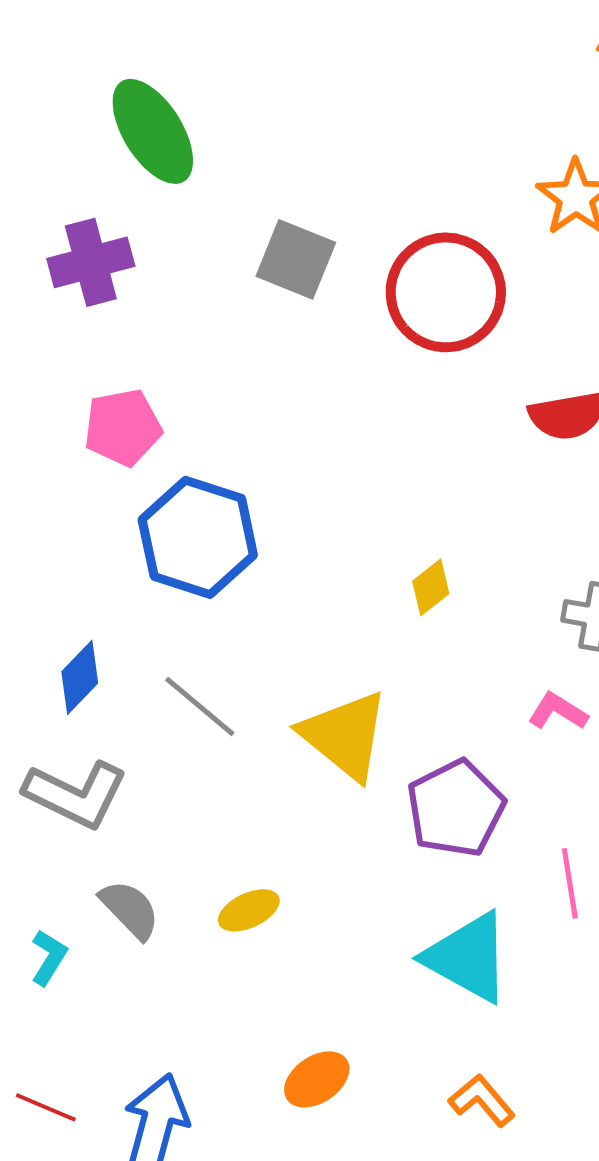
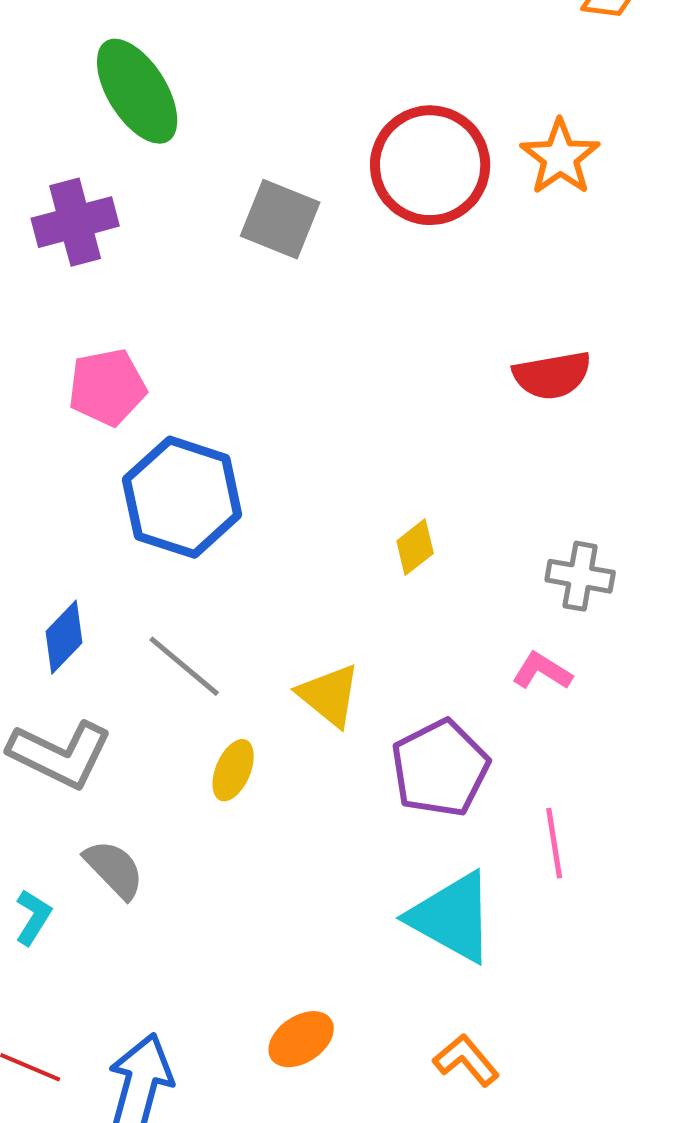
red circle: (446, 292) -> (430, 165), moved
yellow triangle: (345, 735) -> (329, 695), size x0.7
yellow ellipse: (249, 910) -> (233, 770), moved, turned -42

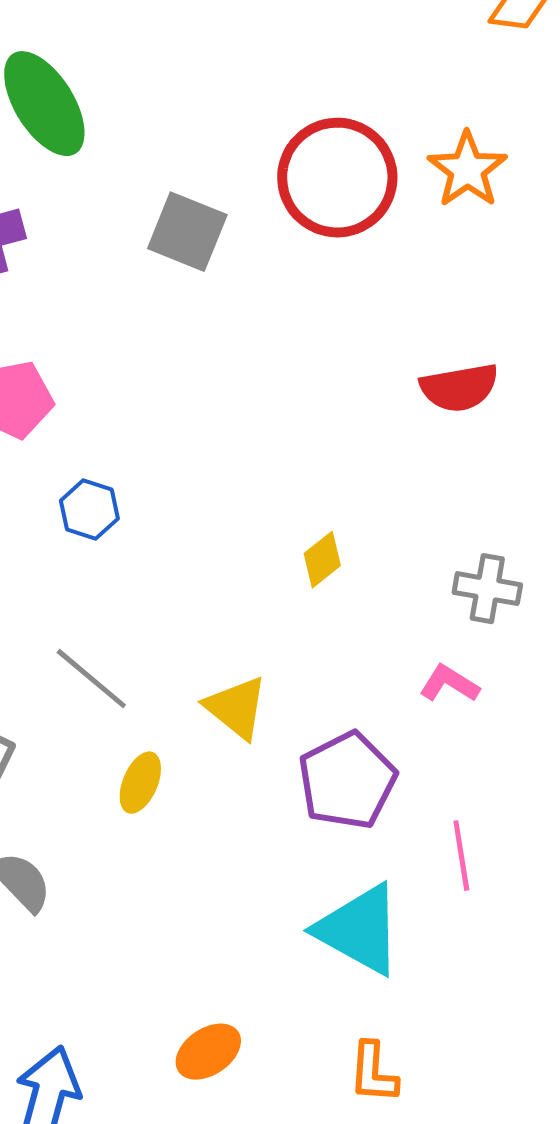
blue hexagon: (182, 497) -> (89, 510), size x0.5
orange L-shape: (466, 1060) -> (373, 1073), turned -136

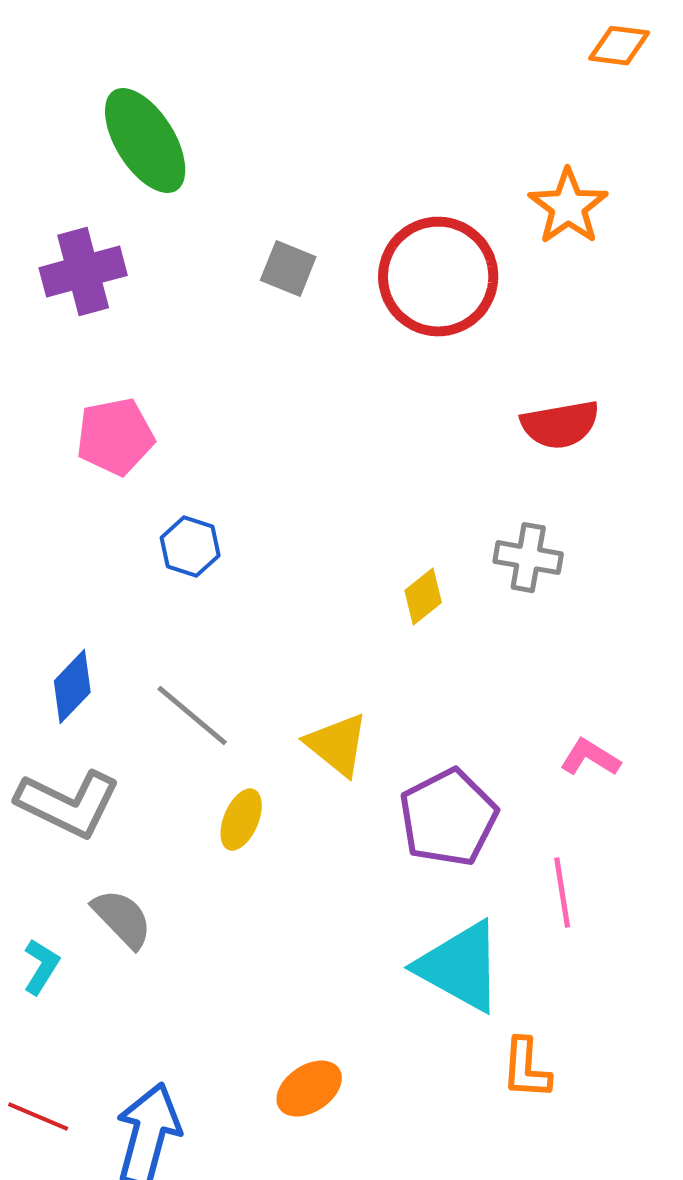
red circle: (337, 178) -> (438, 277), moved
gray square: (187, 232) -> (288, 269), size x0.7
gray cross: (487, 589) -> (528, 558), moved
pink L-shape: (449, 684) -> (590, 758), moved
orange L-shape: (373, 1073) -> (526, 1069), moved

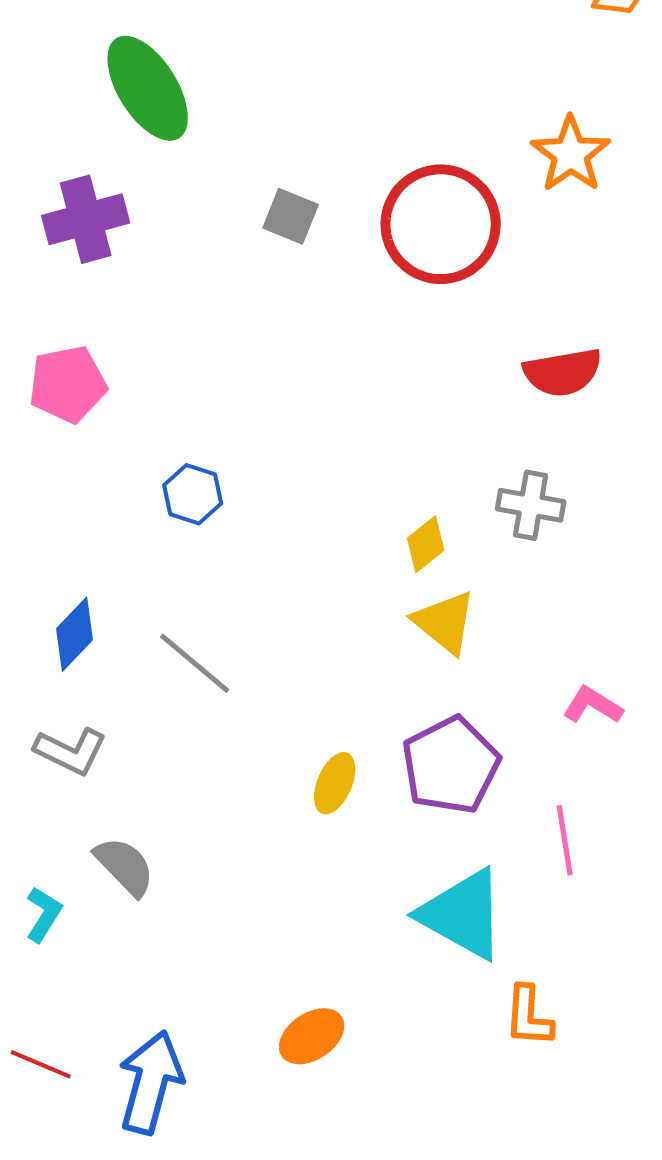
pink pentagon: (115, 437) -> (68, 384), moved
yellow triangle: (337, 745) -> (445, 622), moved
gray L-shape: (68, 804) -> (71, 751), size x0.7
yellow ellipse: (241, 820) -> (335, 783), moved

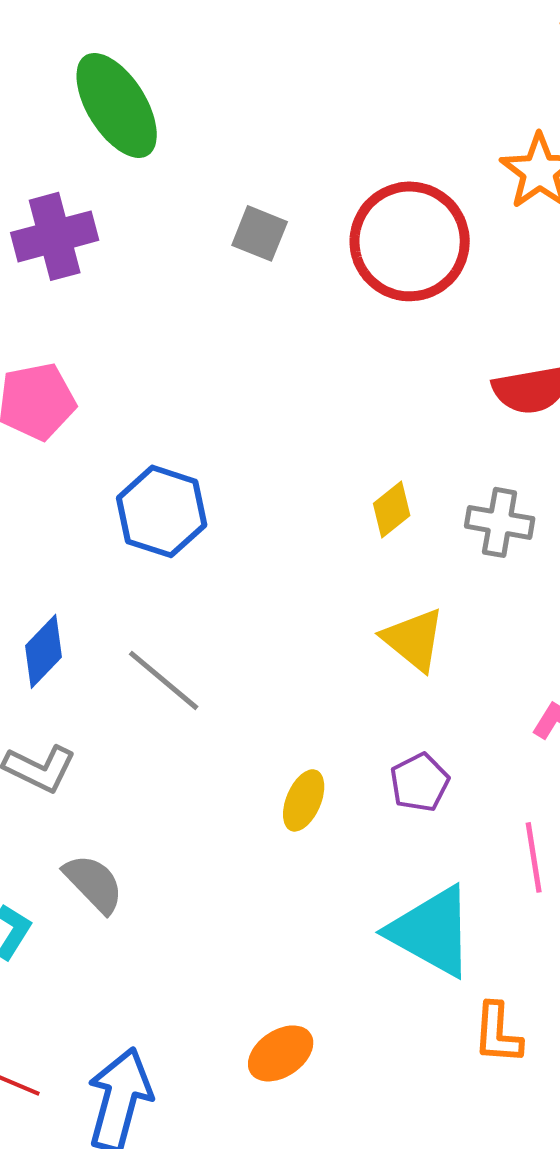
blue hexagon: (193, 494) -> (162, 511), size x1.5
yellow diamond: (426, 544) -> (392, 509), moved
purple pentagon: (451, 765) -> (420, 782), size x0.6

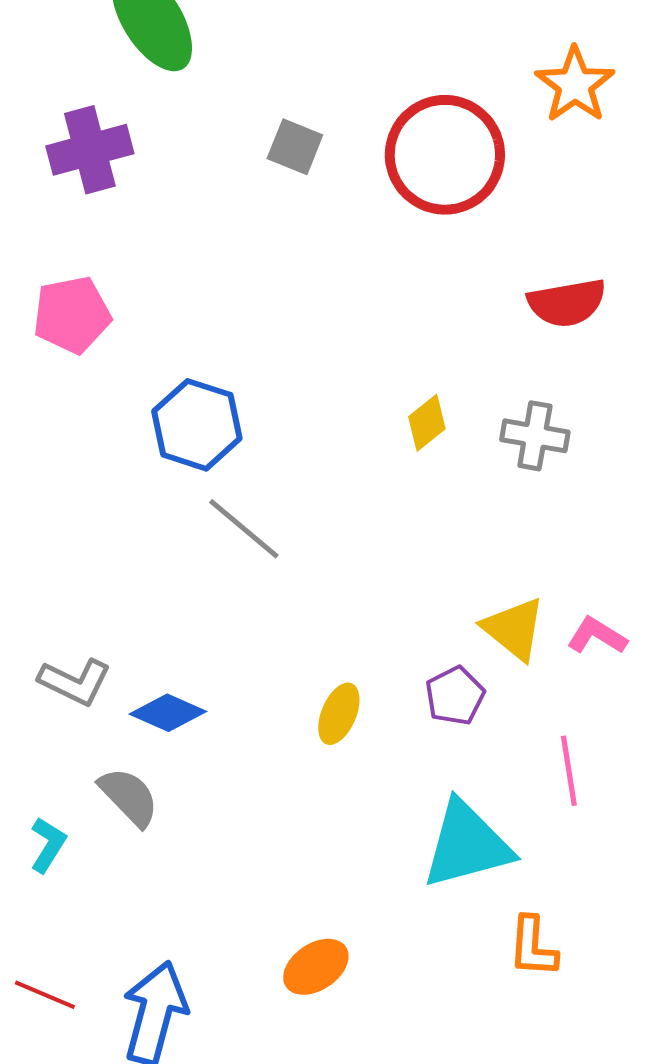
yellow triangle: (414, 639) -> (514, 629), moved
blue diamond: (44, 651) -> (168, 713), moved, turned 70
gray line: (164, 680) -> (244, 529), moved
cyan triangle: (432, 931) -> (467, 845), turned -44

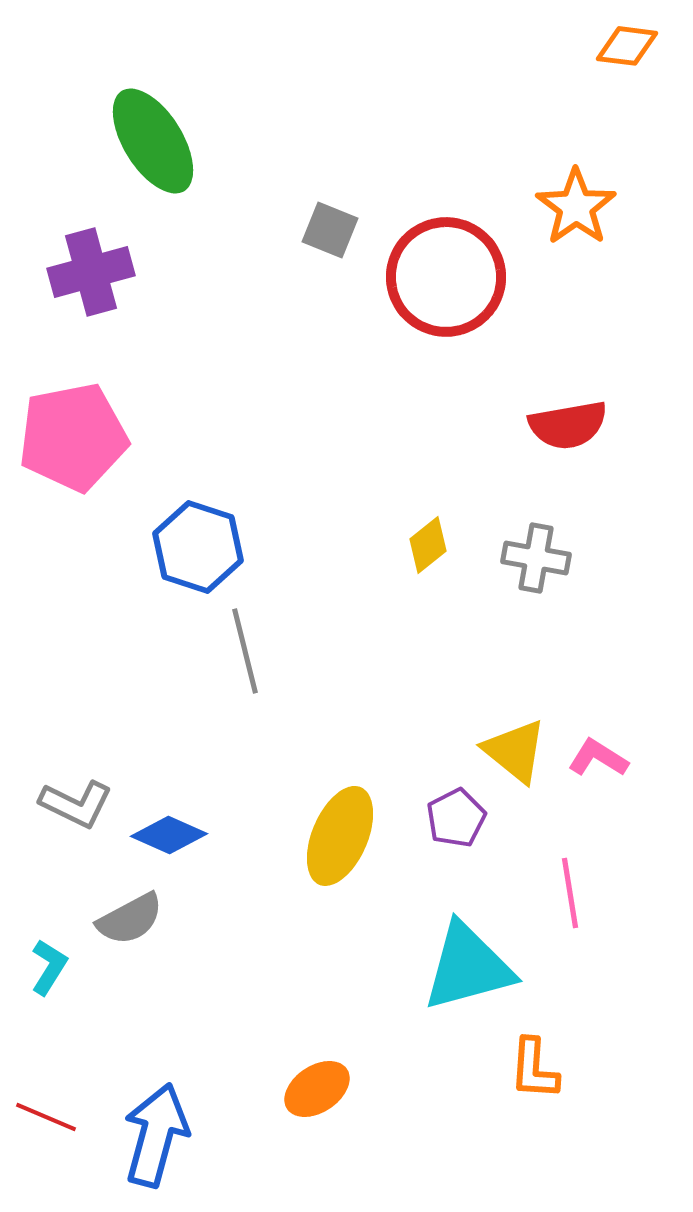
gray square: (295, 147) -> (330, 230), moved
pink pentagon: (72, 315) -> (73, 437), size x1.4
gray line: (244, 529) -> (245, 651), turned 36
yellow ellipse: (339, 714) -> (340, 836), size x1.6
gray semicircle: (129, 797) -> (130, 919), turned 106

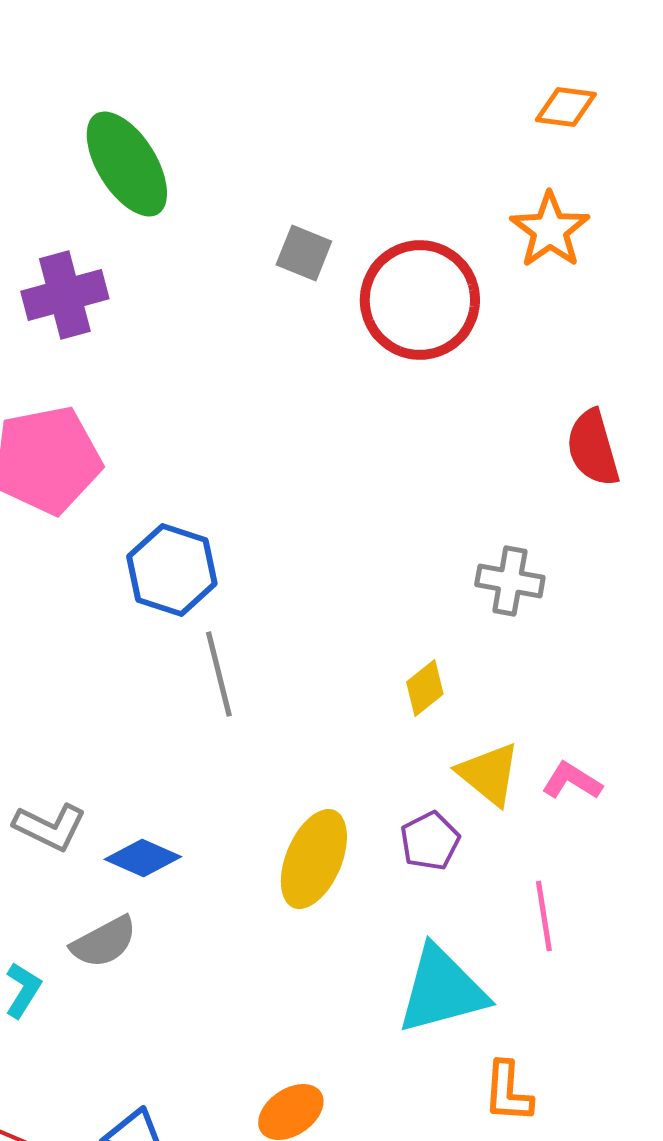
orange diamond: (627, 46) -> (566, 107), moved
red semicircle: (568, 425) -> (593, 448), moved, turned 84
yellow diamond: (428, 545) -> (425, 688), moved

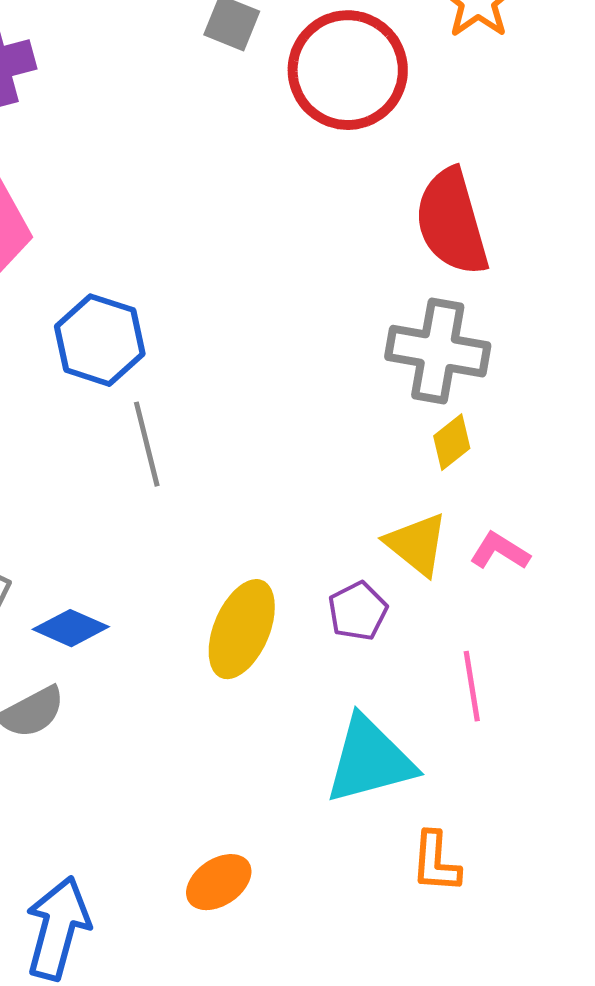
red semicircle: (593, 448) -> (452, 222), moved, size x1.4
gray cross: (510, 581) -> (438, 351), size x1.5
yellow diamond: (425, 688) -> (452, 442), moved

